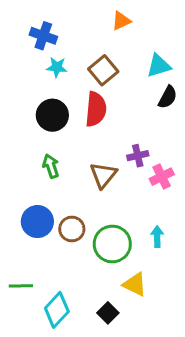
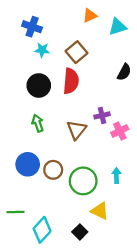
cyan triangle: (159, 66) -> (118, 27), moved

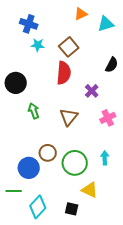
black circle: (39, 85) -> (16, 83), moved
purple cross: (102, 115) -> (92, 91), moved, turned -32
blue circle: (28, 164) -> (29, 168), moved
black square: (80, 232) -> (72, 209), turned -32

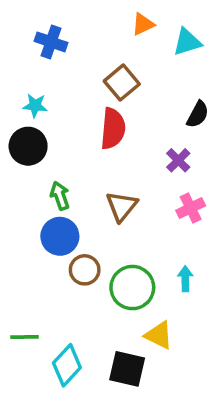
cyan star: (38, 45) -> (35, 106), moved
purple cross: (92, 91) -> (178, 160), moved
blue circle: (29, 168) -> (60, 236), moved
black square: (72, 209) -> (127, 369), size x1.5

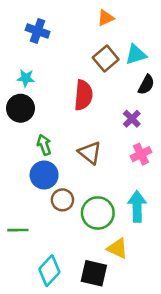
cyan triangle: (187, 42) -> (136, 55), moved
brown square: (122, 83) -> (106, 58), moved
brown triangle: (122, 206) -> (90, 153), turned -30
cyan arrow: (185, 279) -> (137, 206), size x1.6
green line: (25, 337) -> (18, 230), moved

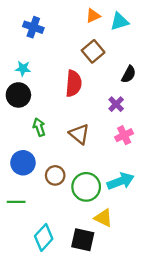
cyan triangle: (136, 55) -> (119, 21), moved
blue circle: (44, 175) -> (23, 163), moved
cyan arrow: (137, 206) -> (121, 181), turned 70

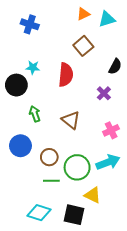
cyan star: (23, 69) -> (33, 68), moved
pink cross: (124, 135) -> (111, 130), moved
green line: (16, 202) -> (51, 181), moved
cyan diamond: (44, 237) -> (39, 213), turned 65

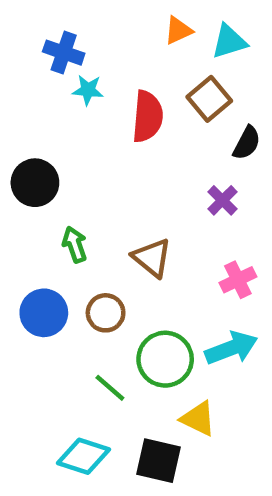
brown square: (83, 46) -> (209, 99), moved
cyan star: (33, 68) -> (88, 90), moved
red semicircle: (66, 75) -> (147, 117), moved
brown circle: (49, 157) -> (106, 313), moved
green line: (51, 181) -> (110, 388), turned 42

